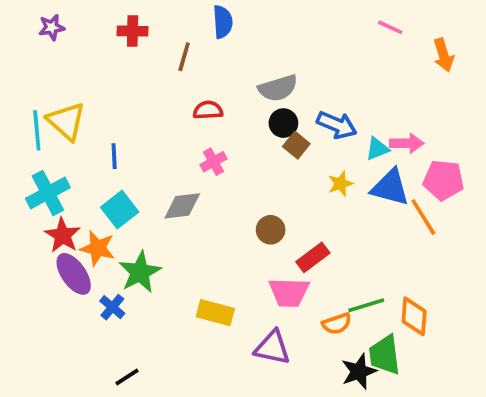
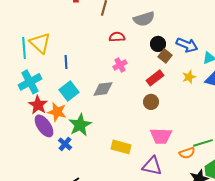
gray semicircle: (278, 88) -> (144, 19), moved
red rectangle: (313, 257) -> (155, 78), moved

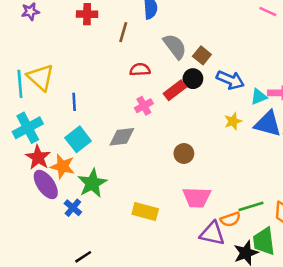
gray semicircle: (144, 19) -> (175, 46), turned -110
brown square: (165, 56) -> (202, 55), moved
red rectangle: (155, 78) -> (175, 90), moved
purple triangle: (152, 166) -> (212, 234), moved

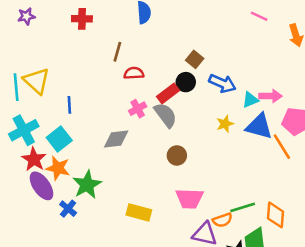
brown line: (123, 32) -> (117, 52), moved
gray semicircle: (175, 46) -> (165, 115), moved
cyan square: (78, 139) -> (59, 139), moved

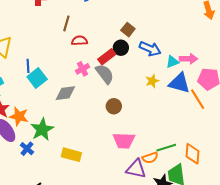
cyan square: (59, 139) -> (37, 78), moved
yellow rectangle: (139, 212) -> (71, 155), moved

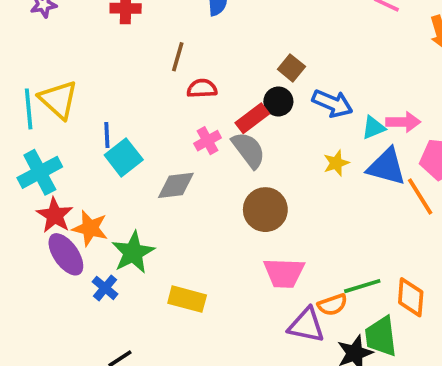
brown circle: (114, 106) -> (265, 210), size x1.5

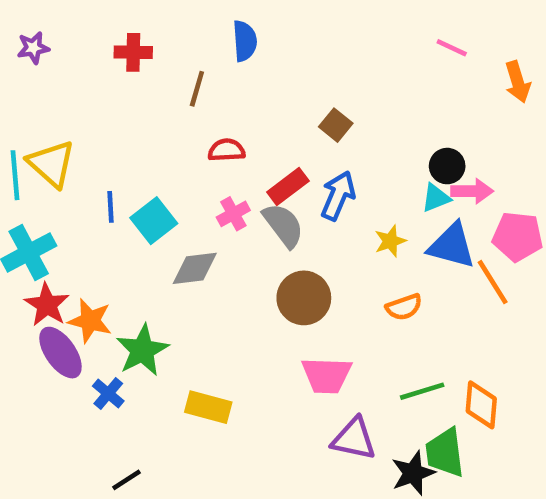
brown line: (178, 57) -> (197, 89), moved
black circle: (278, 101) -> (447, 166), moved
blue arrow: (332, 103) -> (338, 196), moved, turned -90
cyan square: (124, 157) -> (154, 221), moved
orange semicircle: (332, 305) -> (404, 307), moved

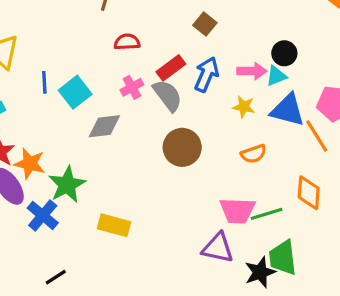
pink arrow: (472, 191) -> (252, 71), moved
yellow star: (390, 241) -> (244, 107), turned 30
pink trapezoid: (327, 375) -> (237, 211), moved
blue cross: (108, 393) -> (43, 215), size x1.4
orange diamond: (481, 405) -> (309, 193), moved

